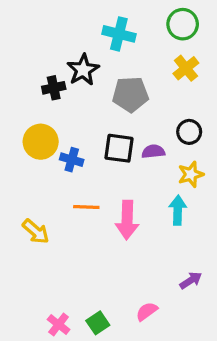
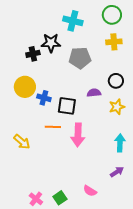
yellow cross: (186, 68) -> (114, 42), turned 35
black star: (83, 70) -> (51, 43), turned 30
black square: (119, 148) -> (67, 106), moved
cyan arrow: (178, 210) -> (120, 143), moved
pink semicircle: (147, 311) -> (90, 191), turned -112

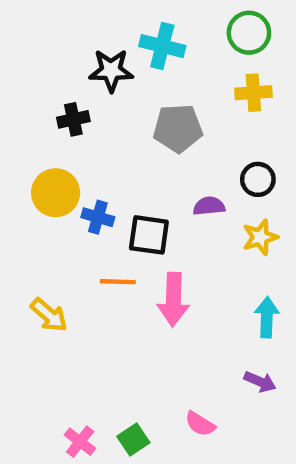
black star: (51, 43) -> (111, 70), moved
purple arrow: (117, 172) -> (260, 382), turned 56

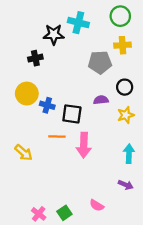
gray pentagon: (178, 128) -> (100, 62), moved

